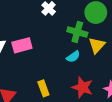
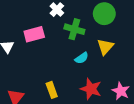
green cross: (77, 32) -> (74, 29), moved
pink rectangle: (22, 45) -> (34, 34), moved

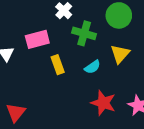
yellow rectangle: (52, 90) -> (58, 65), moved

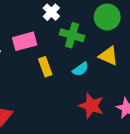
yellow triangle: (120, 54) -> (108, 56), turned -48

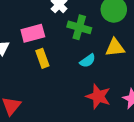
yellow triangle: (108, 56) -> (115, 48), turned -30
yellow rectangle: (45, 67) -> (42, 58), moved

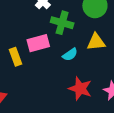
pink rectangle: (33, 33) -> (38, 43), moved
yellow rectangle: (42, 58) -> (16, 57), moved

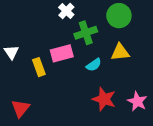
green cross: (62, 23) -> (86, 33), turned -35

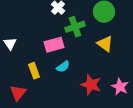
yellow triangle: (120, 52) -> (105, 44), turned 42
cyan semicircle: (94, 65) -> (63, 67), moved
yellow rectangle: (39, 67) -> (34, 71), moved

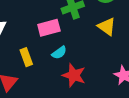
red star: (91, 85) -> (74, 75), moved

